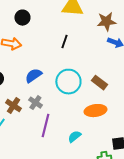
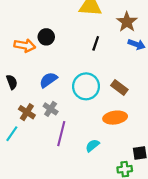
black circle: (22, 18) -> (46, 37), moved
brown star: (106, 22) -> (127, 22), turned -30
black line: (64, 42) -> (96, 43), moved

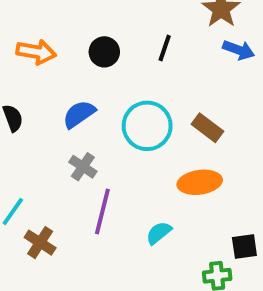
black circle: (46, 37) -> (104, 52), moved
brown cross: (27, 112) -> (40, 243), moved

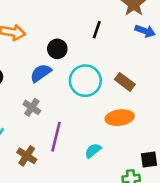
black circle: (104, 52) -> (57, 49), moved
gray cross: (83, 167) -> (32, 107), moved
brown cross: (40, 243) -> (27, 156), moved

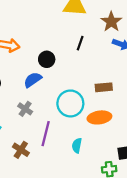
cyan circle: (85, 81) -> (70, 103), moved
brown rectangle: (125, 82) -> (104, 87), turned -42
cyan semicircle: (93, 151) -> (77, 145), turned -40

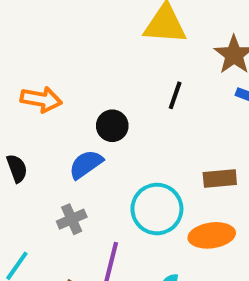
gray cross: (25, 109) -> (72, 219), turned 32

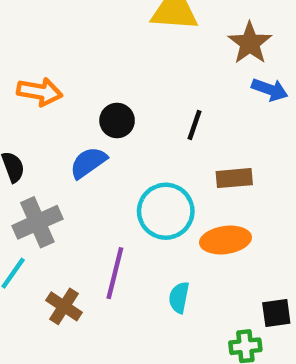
black line: (175, 95) -> (194, 125), moved
gray cross: (72, 219) -> (37, 222), moved, size x1.5

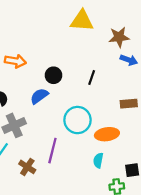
brown star: (250, 43) -> (119, 37), turned 30
brown rectangle: (234, 178) -> (129, 104), moved
cyan semicircle: (179, 298) -> (98, 160), moved

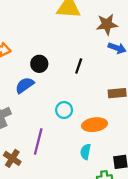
cyan circle: (78, 120) -> (64, 110), size x0.6

